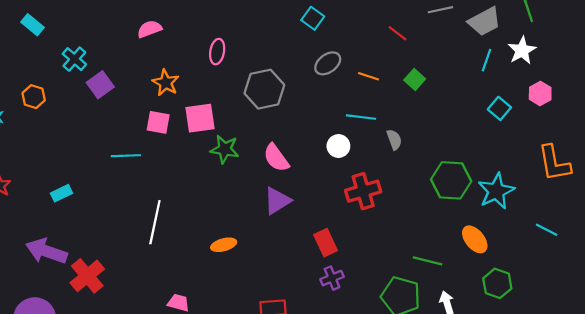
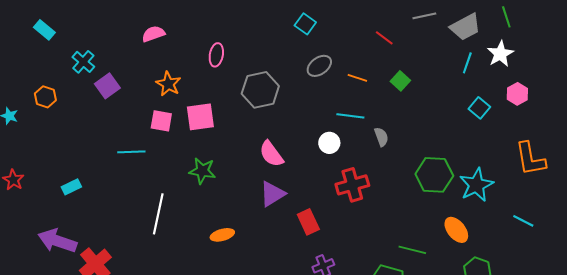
green star: (225, 149) -> (202, 171), moved
red rectangle: (326, 243) -> (308, 222), moved

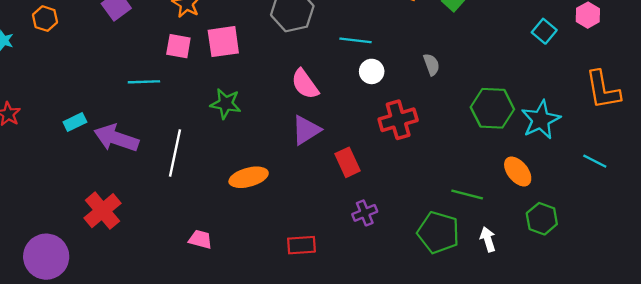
cyan line: (350, 116) -> (356, 40), moved
orange ellipse: (222, 235) -> (249, 177), size x1.4
purple arrow: (57, 241) -> (116, 138), moved

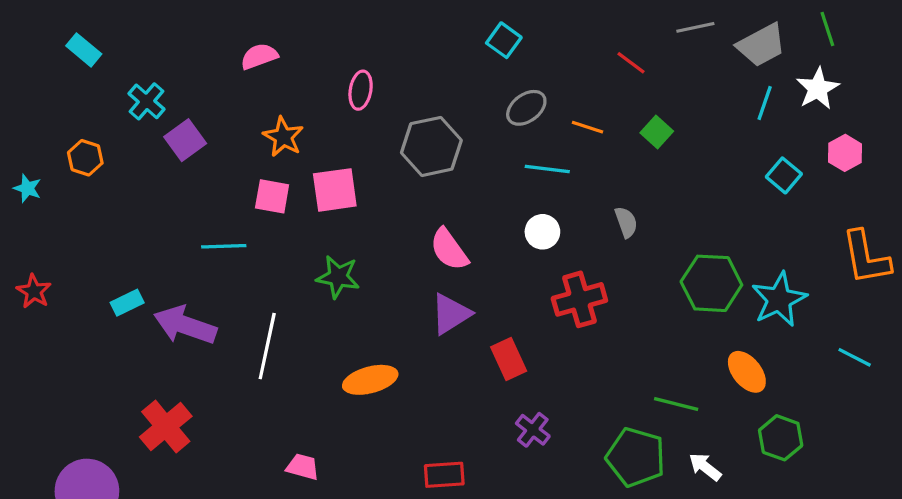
cyan line: (356, 40) -> (547, 169), moved
purple cross: (365, 213) -> (533, 430), turned -30
white arrow: (488, 239) -> (705, 467), turned -35

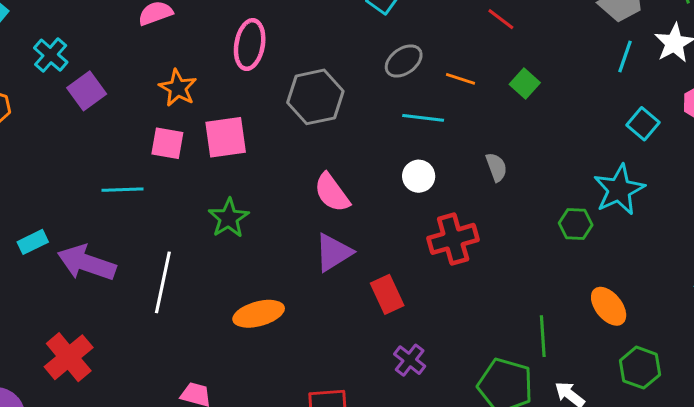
pink ellipse: (361, 90) -> (250, 45), size x1.4
green star: (338, 277) -> (229, 218), turned 30
green hexagon: (711, 283) -> (576, 224), size x0.6
cyan star: (779, 299) -> (619, 190), moved
green line: (676, 404) -> (543, 336), turned 72

